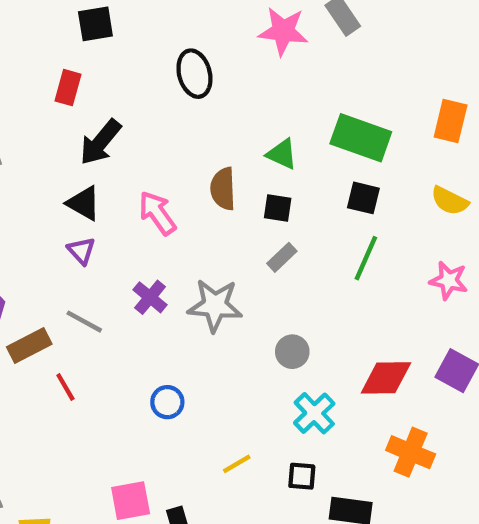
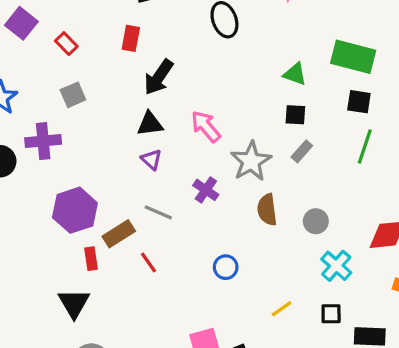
brown semicircle: (223, 189) -> (267, 210), moved
black triangle: (84, 203) -> (150, 124), turned -32
gray star: (215, 305) -> (251, 161), moved, turned -30

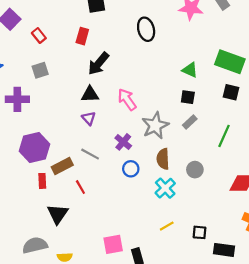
green line: (365, 146) -> (224, 136), moved
cyan cross: (336, 266) -> (165, 188), moved
blue circle: (226, 267) -> (131, 169), moved
black triangle: (74, 303) -> (58, 214), moved

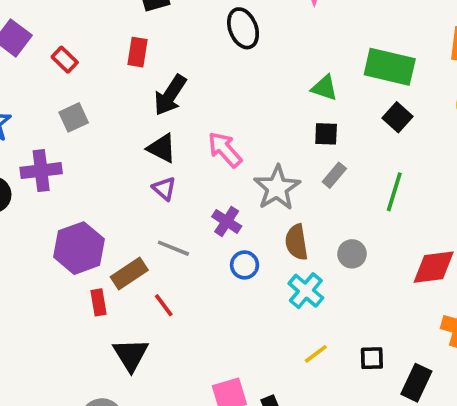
black square: (231, 92) -> (397, 117), turned 35
black triangle: (90, 94) -> (162, 148), turned 36
black rectangle: (224, 250) -> (416, 383), turned -66

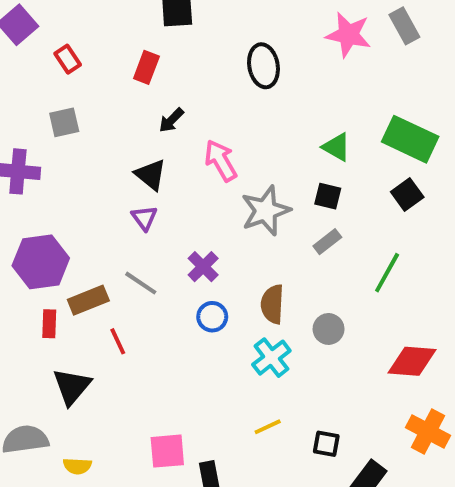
black arrow: (170, 95) -> (171, 120), size x0.6
pink arrow: (225, 150) -> (221, 161), moved
gray star: (277, 188) -> (266, 211), moved

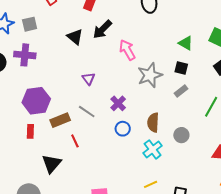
black arrow: (171, 120) -> (102, 29), size x1.5
gray square: (64, 122) -> (30, 24), moved
black triangle: (151, 175) -> (75, 37), moved
red rectangle: (49, 324) -> (30, 131), moved

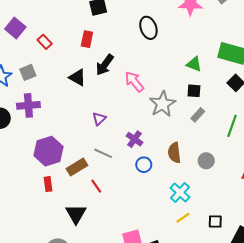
purple triangle: (89, 79) -> (99, 119), turned 32
cyan cross: (153, 149) -> (180, 193), moved

